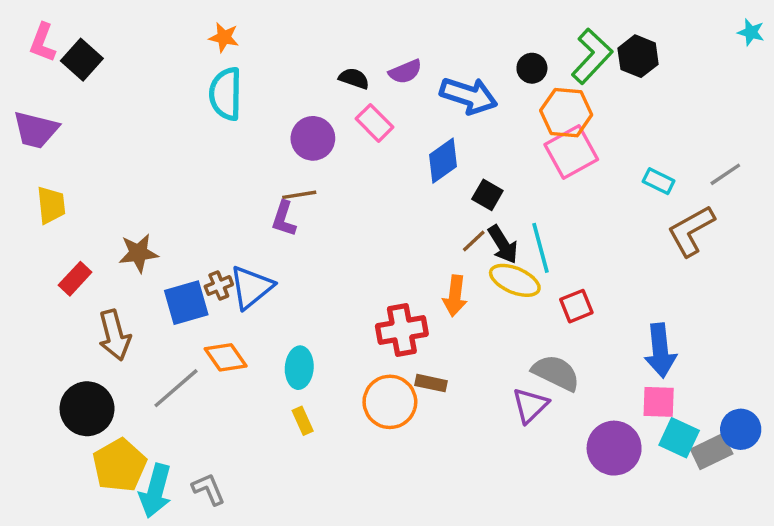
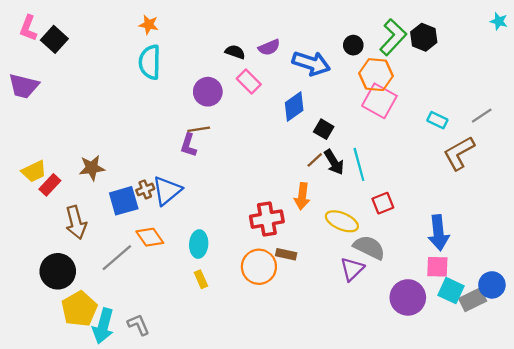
pink square: (571, 152) -> (379, 101), turned -32
yellow trapezoid: (51, 205) -> (34, 171), moved, turned 70
yellow ellipse: (515, 280) -> (342, 221), moved

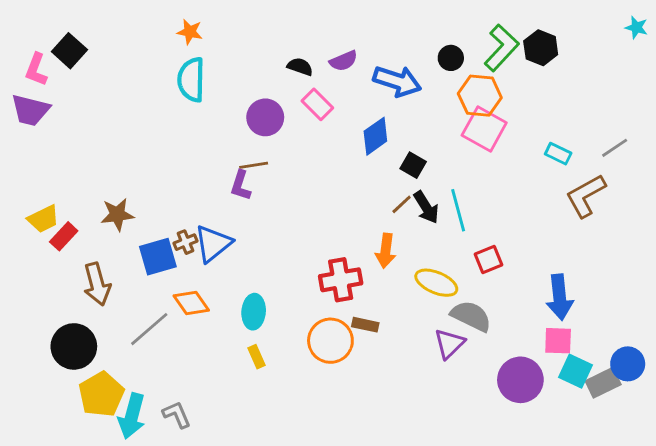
pink L-shape: (28, 28) -> (36, 70), moved

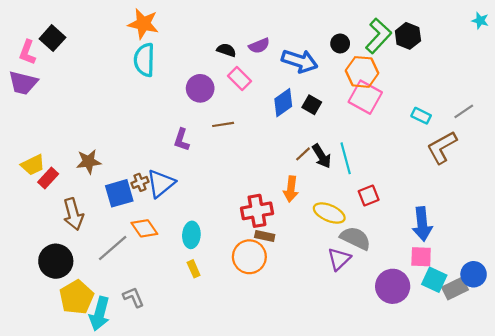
orange star: (190, 32) -> (143, 24), size x1.6
brown line: (254, 165) -> (223, 124), moved
black square: (413, 165) -> (312, 105), moved
brown rectangle: (365, 325) -> (265, 236), moved
gray L-shape: (177, 415) -> (133, 297), moved

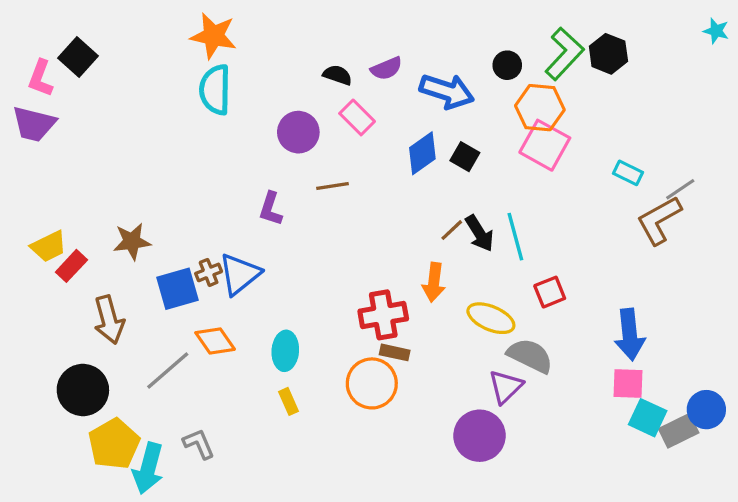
gray line: (464, 111) -> (680, 189), moved
purple circle: (393, 286) -> (479, 436), moved

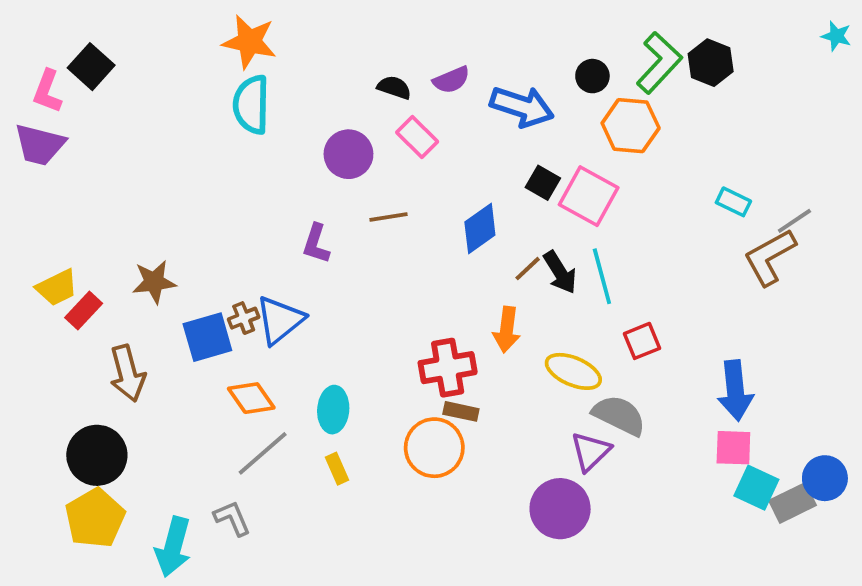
pink square: (545, 145) -> (589, 196), moved
blue diamond: (422, 153) -> (480, 229), moved
gray line: (168, 370) -> (263, 453), moved
yellow pentagon: (114, 444) -> (95, 518), moved

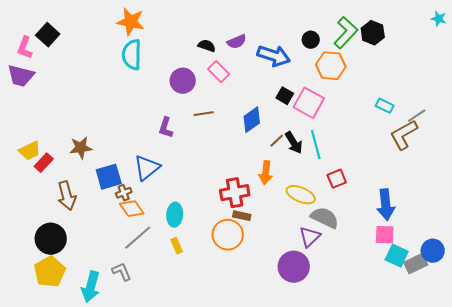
brown cross: (244, 318) -> (124, 193), moved

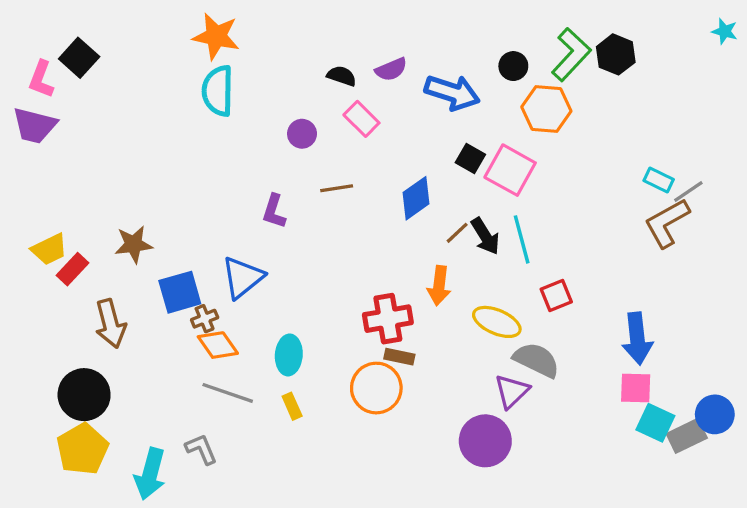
purple circle: (183, 81) -> (302, 134), size x0.7
cyan rectangle: (385, 106) -> (659, 180), moved
gray line: (138, 238) -> (228, 393), turned 60

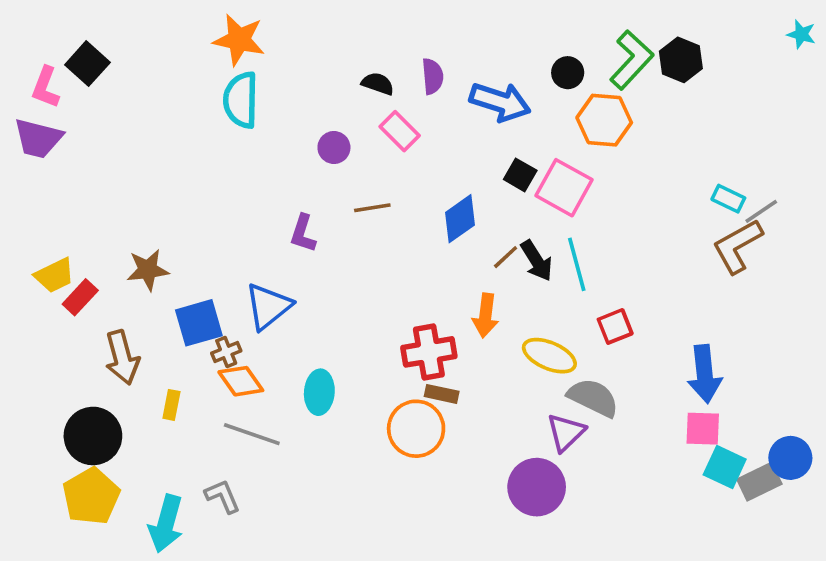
purple semicircle: (391, 69) -> (433, 76), turned -72
yellow rectangle: (292, 406) -> (171, 405), moved, turned 35

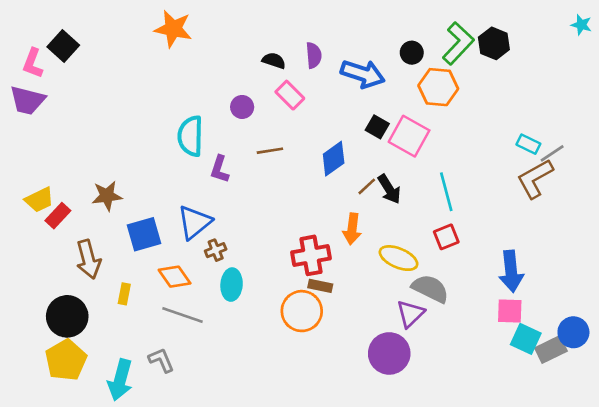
cyan semicircle: (241, 100) -> (190, 136), moved
cyan line: (577, 264) -> (446, 192), moved
brown cross: (226, 352) -> (216, 250), moved

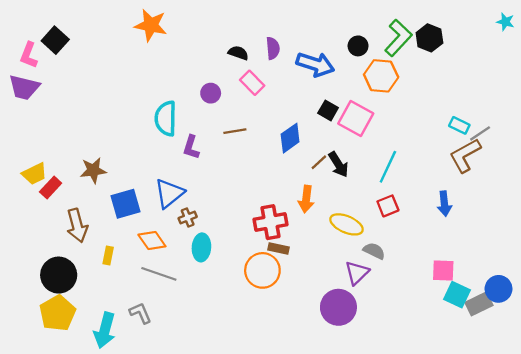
cyan line: (446, 192) -> (388, 167), turned 40
blue arrow: (511, 271) -> (444, 204), moved, size x0.7
gray semicircle: (430, 289) -> (374, 251), size x0.7

